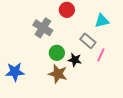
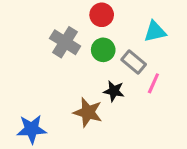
green circle: (57, 53) -> (103, 50), moved
blue star: (15, 72) -> (32, 129), moved

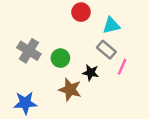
cyan triangle: (155, 32) -> (111, 25), moved
gray cross: (65, 42) -> (29, 51), moved
green circle: (103, 50) -> (60, 58), moved

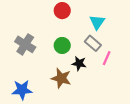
red circle: (81, 12) -> (62, 11), moved
cyan triangle: (111, 25) -> (97, 22), turned -42
green circle: (60, 58) -> (62, 45), moved

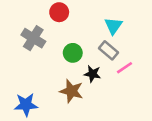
red circle: (62, 11) -> (59, 12), moved
gray cross: (25, 44) -> (33, 38), moved
pink line: (107, 58) -> (125, 68), turned 32

